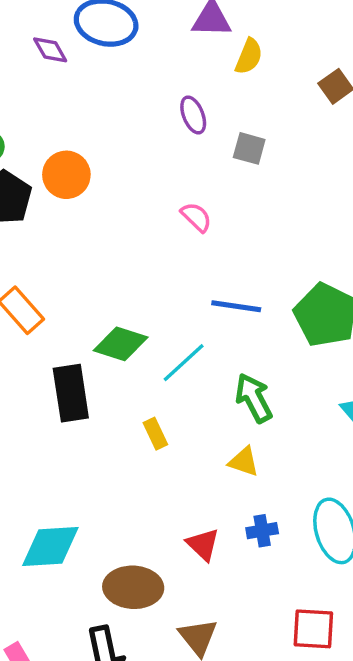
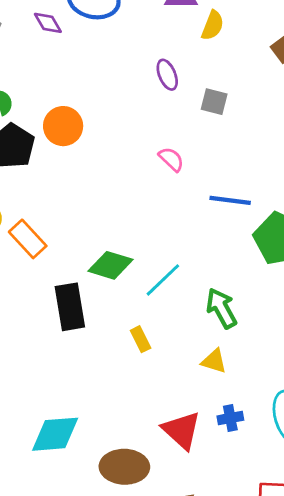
blue line: (236, 306) -> (230, 200), moved
red triangle: (203, 544) -> (182, 430), size x1.4

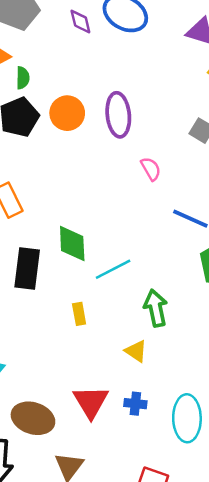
purple ellipse: (167, 75) -> (118, 115), moved, size x1.6
green diamond: (110, 265) -> (72, 244), turned 54

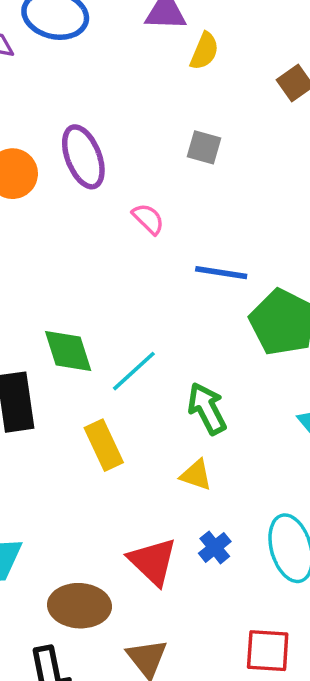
yellow rectangle: (79, 314) -> (104, 445), size x1.5
blue cross: (135, 404) -> (215, 547), turned -30

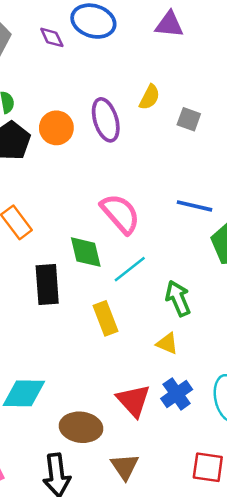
yellow semicircle: (204, 51) -> (150, 97), moved
pink semicircle: (148, 219) -> (120, 214), moved, size x1.8
blue cross: (215, 547) -> (177, 394), size x1.4

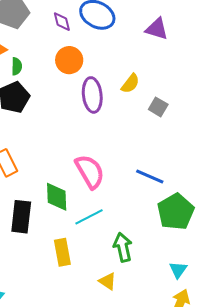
orange circle: (56, 128) -> (69, 60), moved

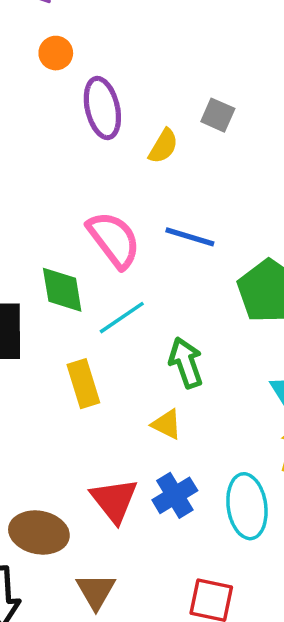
orange circle: (69, 60) -> (56, 53), size x0.7
yellow semicircle: (130, 84) -> (163, 146), moved
blue line: (150, 176) -> (190, 237), moved

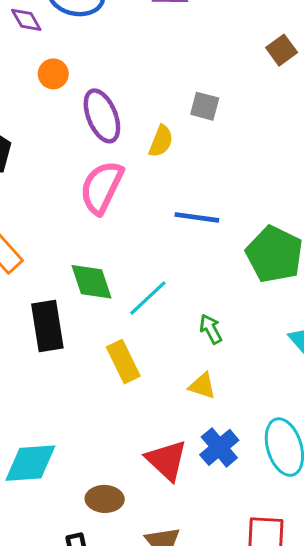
pink semicircle: (114, 240) -> (102, 187), moved, turned -108
green arrow: (186, 363) -> (211, 329), size x0.7
brown ellipse: (39, 532) -> (105, 499), size x0.7

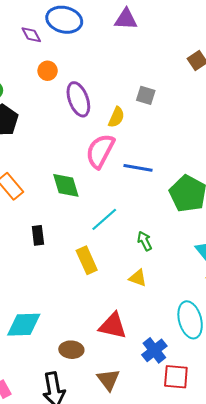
pink semicircle: (102, 187) -> (100, 151), moved
green diamond: (92, 282) -> (66, 185), moved
black rectangle: (47, 326) -> (38, 235), size x0.6
blue cross: (219, 447) -> (154, 350), moved
red triangle: (167, 460) -> (113, 326), turned -32

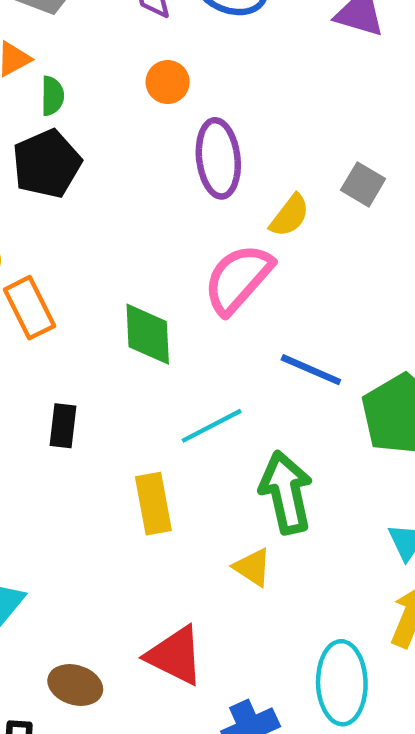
blue line: (138, 168) -> (311, 370), moved
green arrow: (145, 241) -> (286, 492), size x1.8

